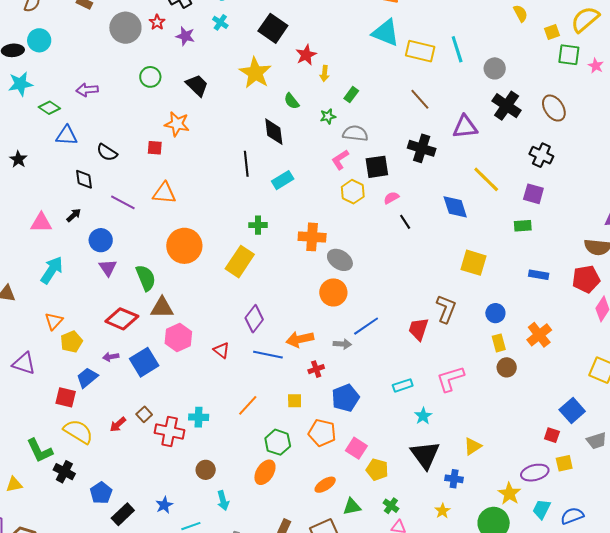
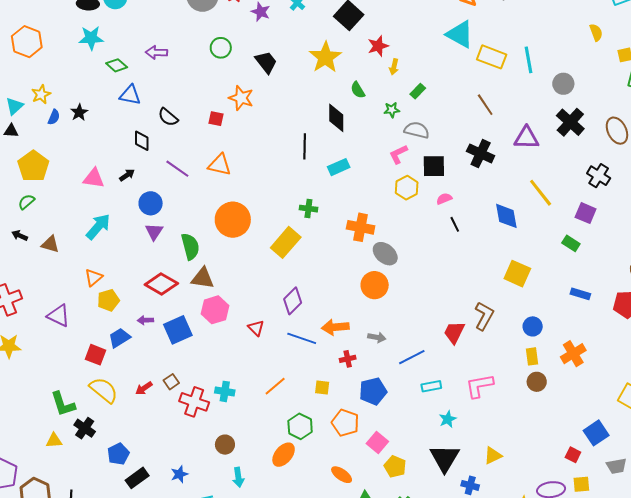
green rectangle: (523, 226) -> (571, 243), turned 30
blue line: (366, 326) -> (412, 357), moved
yellow triangle: (14, 485) -> (54, 441), moved
orange ellipse: (325, 485) -> (342, 475), turned 60

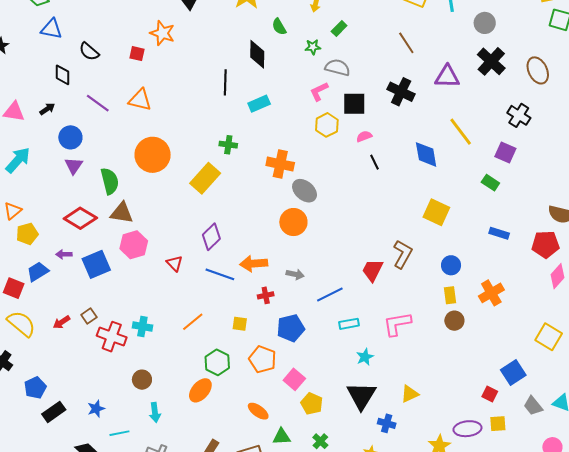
gray trapezoid: (616, 466) -> (533, 406), turned 60

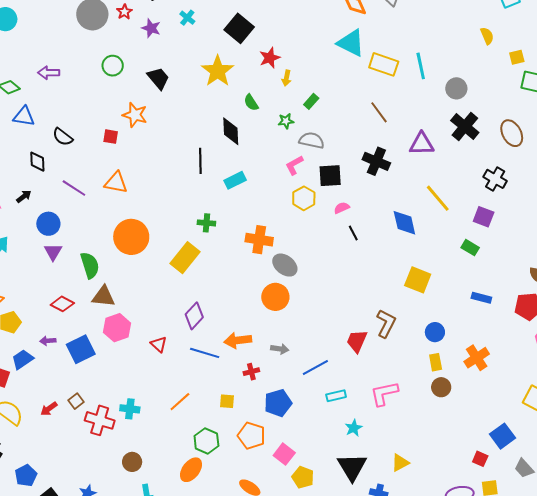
red diamond: (80, 218) -> (62, 304), size x0.7

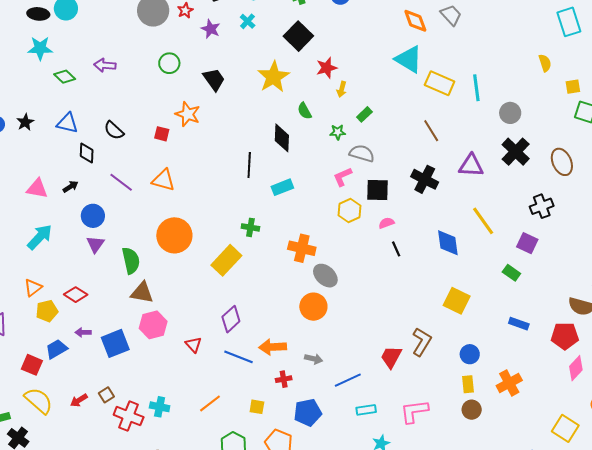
blue triangle: (24, 116) -> (67, 123), moved
black cross: (495, 179) -> (542, 206), turned 35
red diamond: (62, 304) -> (76, 295), moved

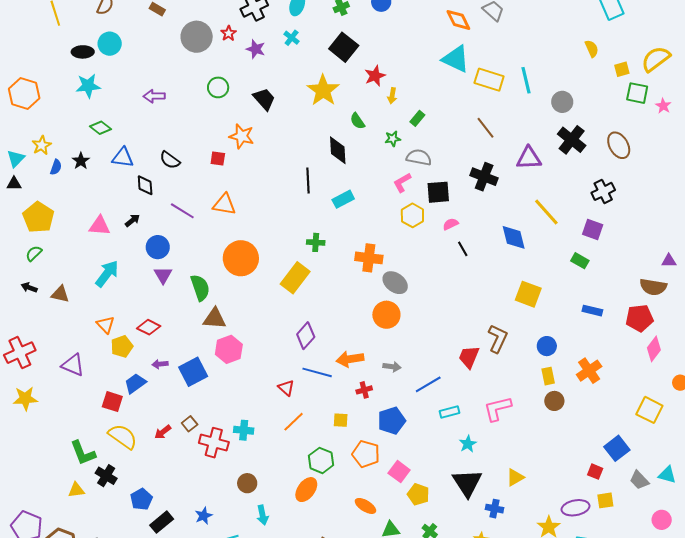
green diamond: (65, 77) -> (100, 128), moved
orange triangle: (33, 288) -> (106, 325), turned -30
red triangle: (193, 345) -> (286, 388), moved

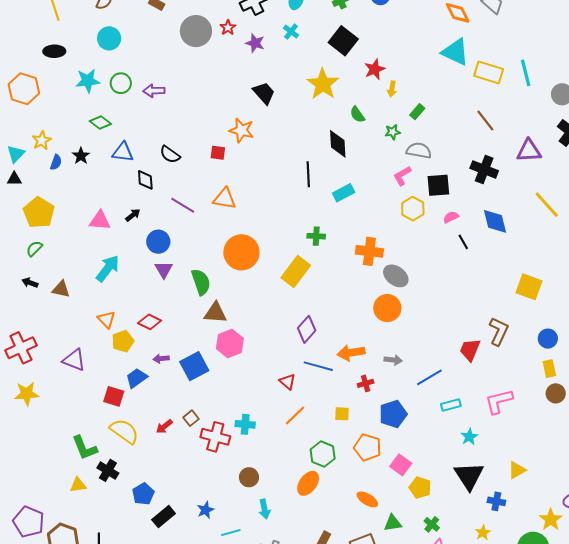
black ellipse: (83, 52) -> (54, 51), moved
green circle: (218, 87) -> (121, 83), moved
blue diamond: (514, 237) -> (495, 221), moved

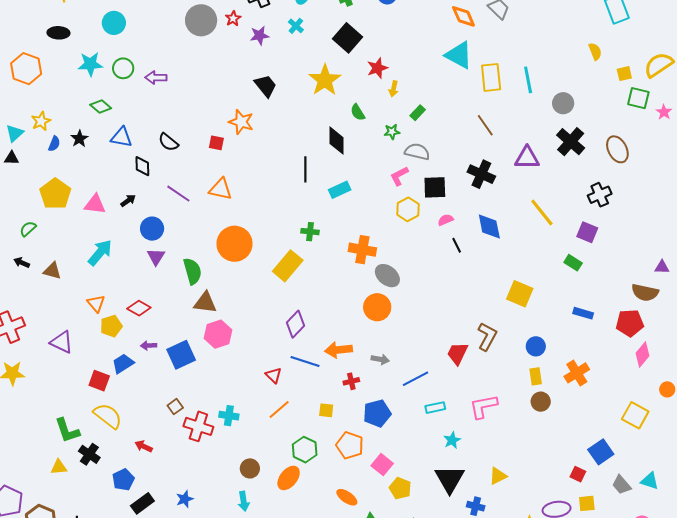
purple star: (255, 43) -> (260, 36), turned -30
yellow rectangle: (489, 72) -> (491, 77), turned 64
yellow pentagon: (39, 213) -> (55, 194), moved
red arrow: (164, 427) -> (144, 446), moved, turned 60
brown circle: (249, 477) -> (250, 468), moved

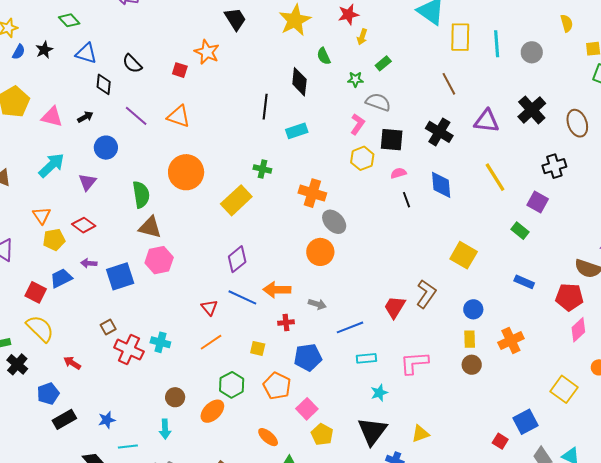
gray circle: (563, 103) -> (532, 52), moved
pink L-shape: (399, 176) -> (358, 124), turned 145
purple triangle: (156, 257) -> (87, 182), moved

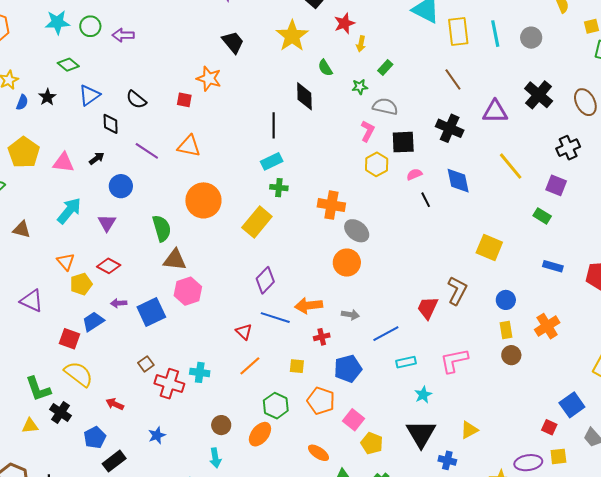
blue triangle: (86, 53) -> (89, 95), turned -45
cyan rectangle: (297, 131) -> (272, 161), moved
blue star: (107, 420) -> (157, 435), moved

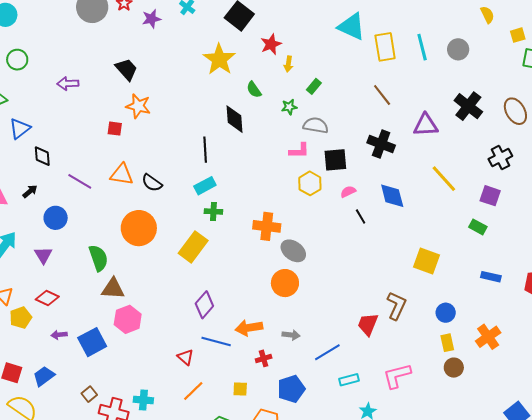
purple arrow: (123, 35) -> (68, 84), moved
black trapezoid: (233, 42) -> (126, 69), moved
black semicircle: (136, 100) -> (152, 183), moved
pink L-shape: (367, 131) -> (299, 151), turned 65
blue trapezoid: (93, 321) -> (44, 376), moved

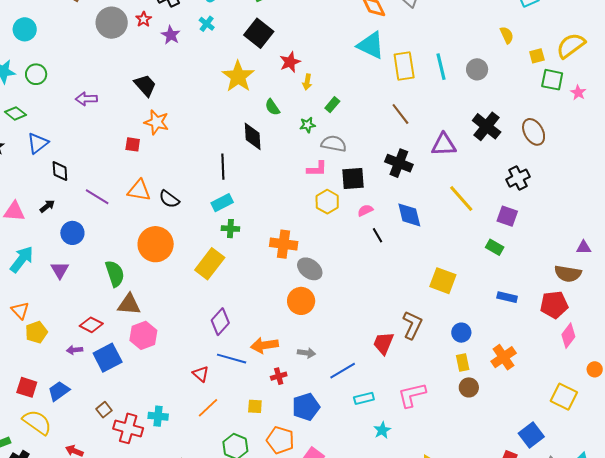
purple star: (151, 19) -> (171, 35), turned -30
red diamond: (47, 298) -> (91, 325), moved

